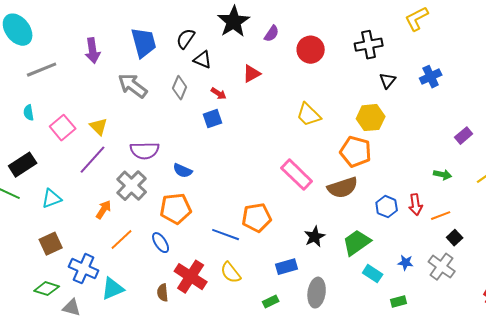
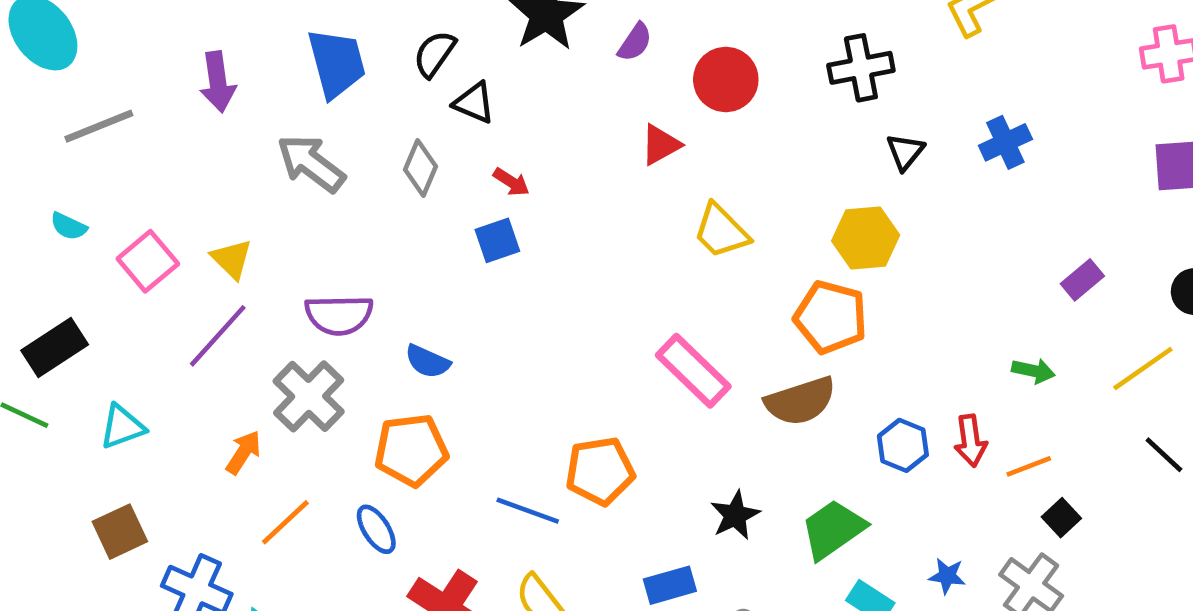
red triangle: (252, 74) -> (661, 145), moved
cyan semicircle: (29, 113) -> (69, 226), turned -56

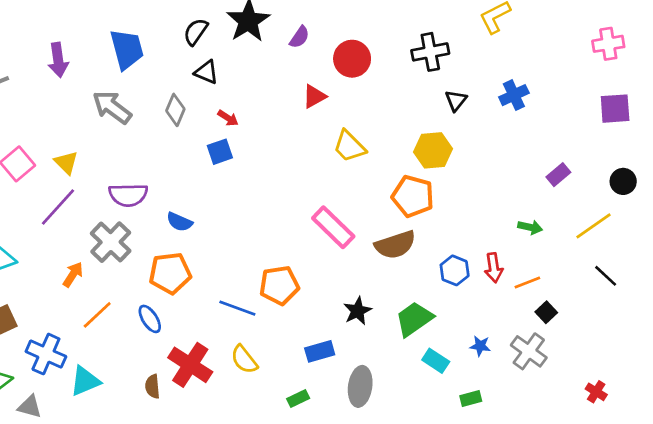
black semicircle: (434, 54) -> (196, 32), moved

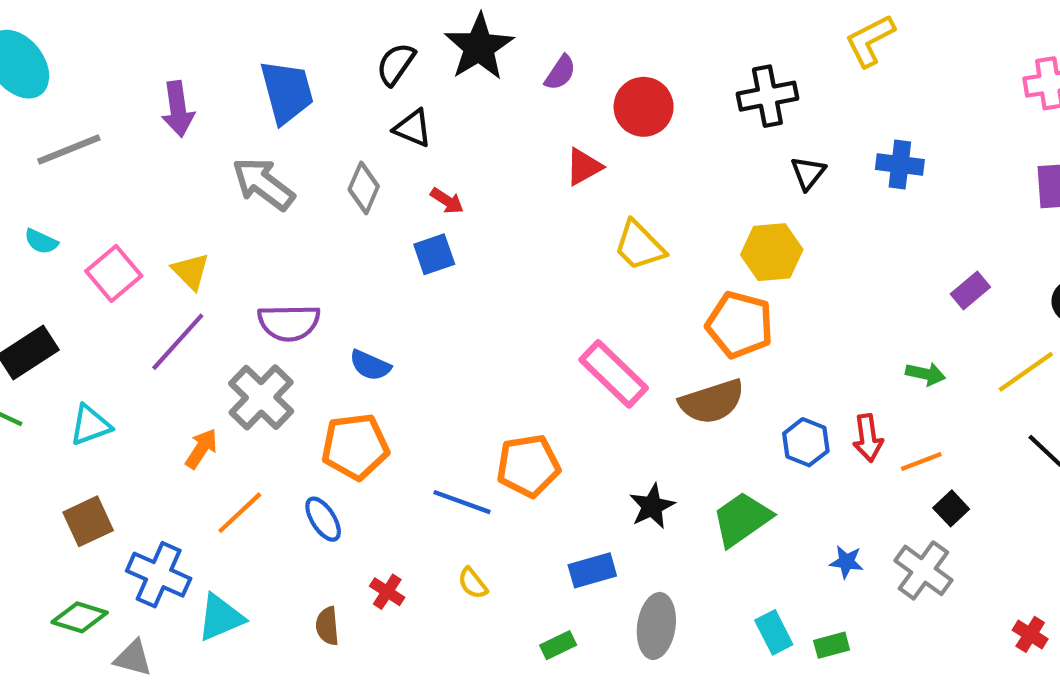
blue cross: (514, 95) -> (900, 164), turned 32
yellow semicircle: (244, 359) -> (473, 583), size x0.7
cyan rectangle: (436, 361) -> (774, 632), moved, turned 30
red cross: (190, 365) -> (387, 592), size x0.5

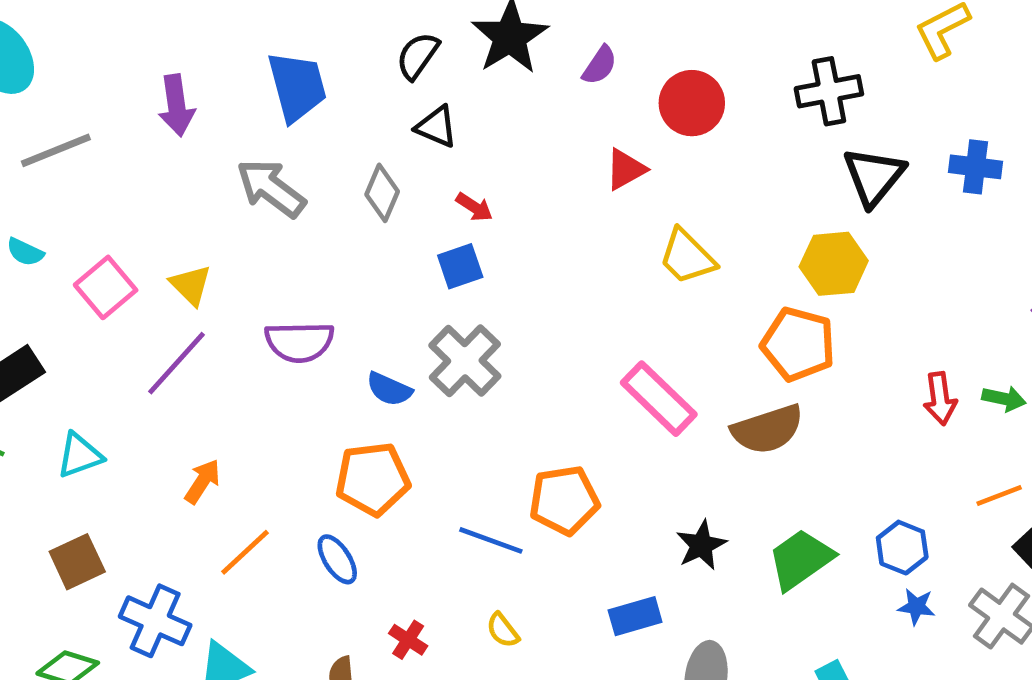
black triangle: (808, 173) -> (874, 176), size x1.6
gray cross: (261, 397) -> (465, 361), moved
red arrow: (868, 438) -> (940, 399), moved
blue hexagon: (806, 442) -> (902, 548), moved

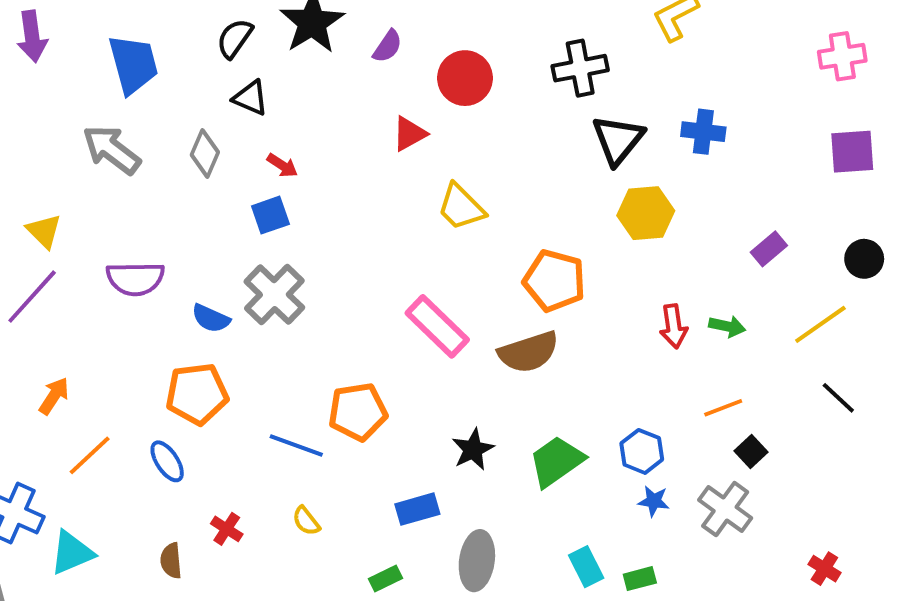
purple arrow: (176, 105) -> (32, 36), moved
yellow hexagon: (834, 264) -> (646, 213), moved

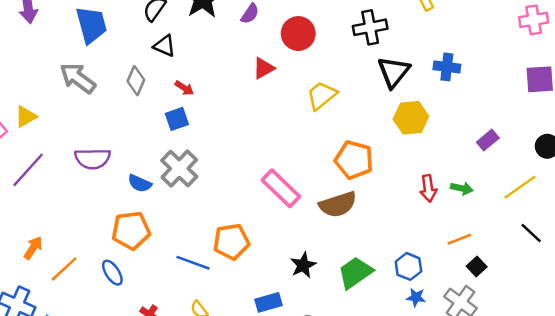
yellow trapezoid: (461, 207) -> (322, 95), moved, turned 96
yellow triangle: (44, 231) -> (26, 117), moved, turned 45
orange arrow: (54, 396) -> (33, 248), moved

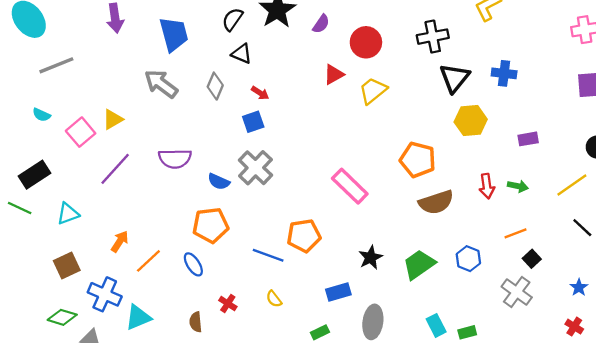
yellow trapezoid: (322, 95) -> (373, 91), moved
purple rectangle: (488, 140) -> (528, 139), moved, turned 30
brown semicircle: (338, 204) -> (436, 202), moved
blue star: (416, 297) -> (579, 287), moved, turned 30

